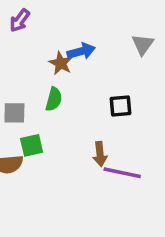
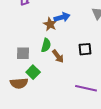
green square: (32, 145) -> (33, 72), turned -32
brown arrow: (100, 154) -> (58, 56), moved, turned -32

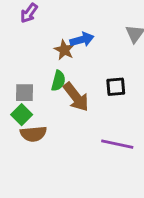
brown arrow: (58, 56) -> (76, 97), size x1.5
green square: (33, 72) -> (22, 115), moved
brown semicircle: (19, 83) -> (33, 134), moved

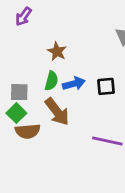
blue arrow: (82, 40) -> (74, 84), moved
brown arrow: (76, 97) -> (57, 112), moved

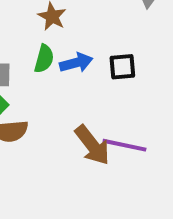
brown arrow: (57, 112) -> (92, 145), moved

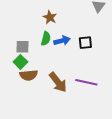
brown arrow: (92, 145) -> (58, 82), moved

